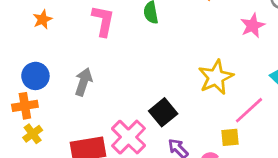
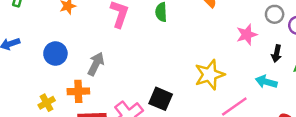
orange cross: (25, 106) -> (78, 91), moved
black square: (163, 112) -> (161, 99), turned -35

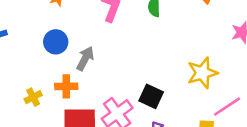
blue circle: (55, 54) -> (56, 42), moved

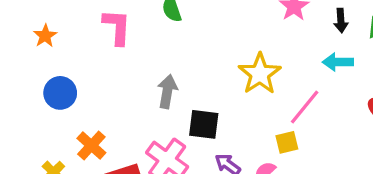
gray arrow: (85, 58) -> (167, 91), moved
orange cross: (66, 86) -> (91, 145), turned -30

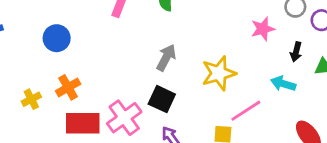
gray arrow: (167, 91) -> (166, 58), moved

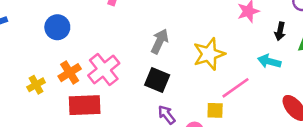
pink cross: (124, 118) -> (104, 69), moved

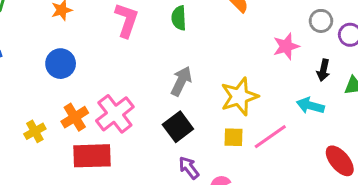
black square: (157, 80) -> (178, 127), turned 30
yellow square: (215, 110) -> (233, 137), moved

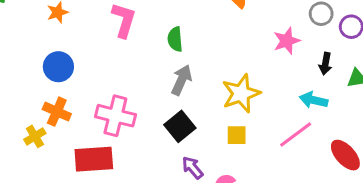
green semicircle: (179, 18) -> (175, 39), moved
pink cross: (115, 114) -> (115, 116), turned -36
orange cross: (75, 117) -> (57, 112), moved, turned -32
pink line: (270, 137) -> (296, 134), moved

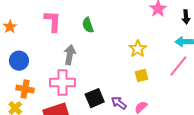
gray arrow: (182, 80) -> (70, 55), moved
yellow star: (241, 93) -> (138, 49), size x0.7
black square: (180, 126) -> (95, 98), moved, turned 30

